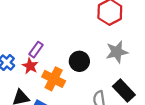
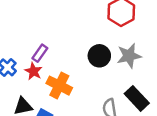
black circle: (79, 61) -> (99, 56), moved

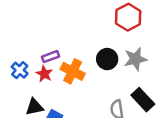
purple rectangle: (40, 53) -> (50, 57), turned 35
orange cross: (59, 86) -> (73, 71), moved

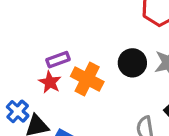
blue cross: (20, 70) -> (18, 111), moved

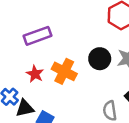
purple rectangle: (58, 60) -> (38, 36), moved, size x1.5

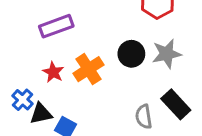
orange cross: (64, 71) -> (88, 69), turned 30

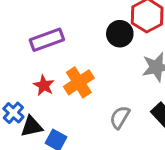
black circle: (131, 54) -> (120, 34), moved
gray semicircle: (144, 117) -> (120, 117), moved, turned 40

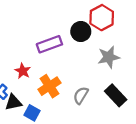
purple rectangle: (47, 40) -> (49, 44), moved
orange cross: (79, 82) -> (49, 86), moved

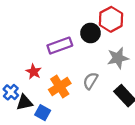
gray semicircle: (81, 95) -> (91, 81), moved

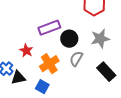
black circle: (91, 33) -> (69, 39), moved
blue square: (43, 113) -> (42, 87), moved

